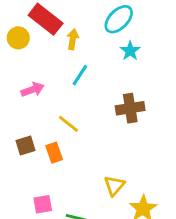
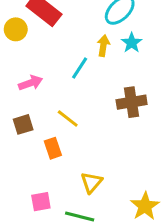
yellow arrow: (73, 39) -> (103, 46), moved
brown square: (25, 145) -> (23, 124), moved
yellow triangle: (114, 186) -> (91, 182), moved

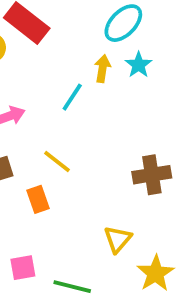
brown cross: (132, 102) -> (152, 175), moved
yellow triangle: (91, 182) -> (118, 239), moved

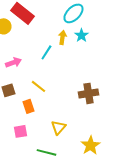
yellow triangle: (118, 239) -> (58, 127), moved
pink square: (23, 268) -> (20, 131), moved

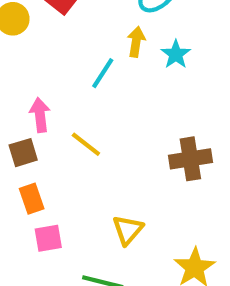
cyan star: (81, 35) -> (176, 54), moved
pink arrow: (13, 62) -> (40, 115), moved, turned -77
orange rectangle: (28, 106) -> (32, 199), moved

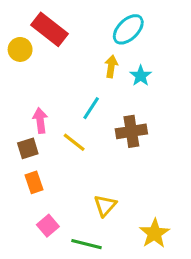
cyan line: (103, 73) -> (91, 108), moved
brown cross: (190, 159) -> (131, 131), moved
pink square: (48, 238) -> (48, 226), moved, turned -30

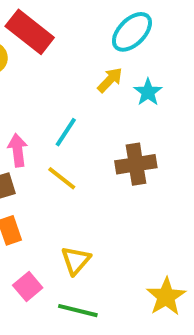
yellow arrow: (111, 66) -> (110, 80), turned 35
cyan line: (91, 108) -> (66, 132), moved
yellow triangle: (105, 206) -> (76, 260), moved

